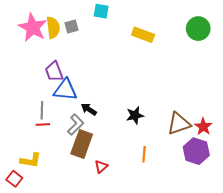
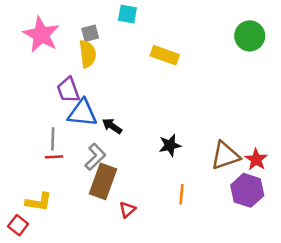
yellow semicircle: (53, 28) -> (88, 54), moved
yellow rectangle: (143, 35) -> (165, 55), moved
black arrow: (89, 109) -> (112, 126), moved

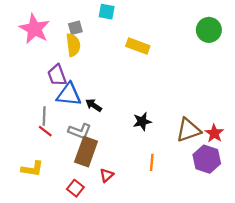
red line: (54, 157) -> (45, 131), turned 40
gray L-shape: (95, 157) -> (80, 131), turned 65
red square: (18, 225) -> (75, 188), moved

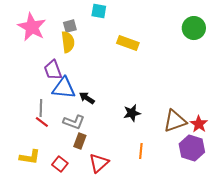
brown rectangle: (86, 152) -> (80, 141), size x0.6
red triangle: (107, 175) -> (99, 163), size x1.5
red square: (75, 188) -> (60, 164), moved

